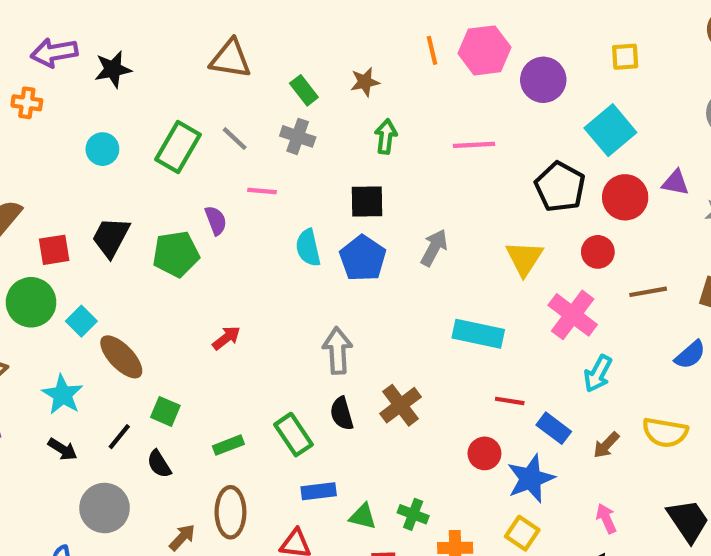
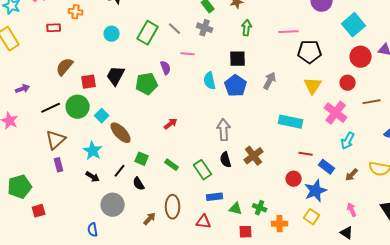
black pentagon: (560, 187) -> (310, 52), moved, turned -30
green rectangle: (228, 445) -> (172, 165), moved, turned 56

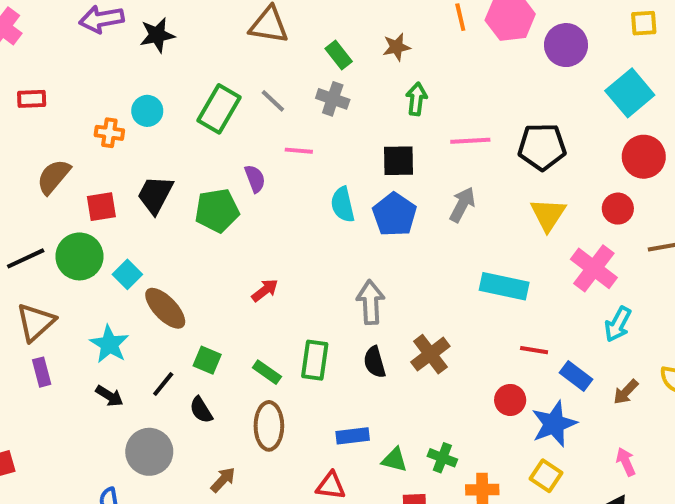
orange cross: (76, 12) -> (109, 133), moved
pink line: (289, 32) -> (470, 141), moved
green rectangle: (203, 170) -> (315, 360), moved, turned 42
brown ellipse: (173, 207) -> (269, 426), moved

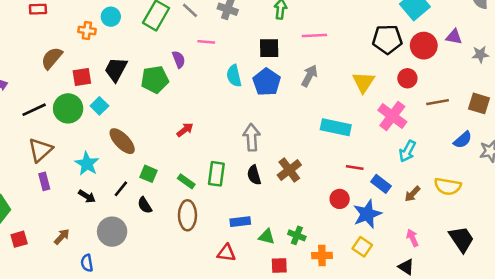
black pentagon: (542, 147) -> (387, 39), moved
cyan square: (127, 274) -> (99, 106), moved
brown arrow: (223, 480) -> (62, 237), moved

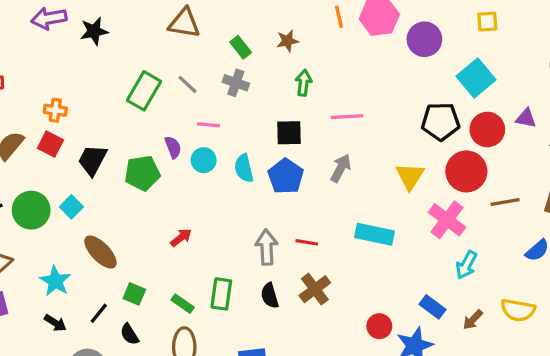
cyan circle: (111, 17) -> (204, 160), moved
red square: (82, 77) -> (50, 144), moved, turned 36
red circle: (407, 78) -> (466, 171), size x1.6
red line: (355, 168) -> (307, 242), moved

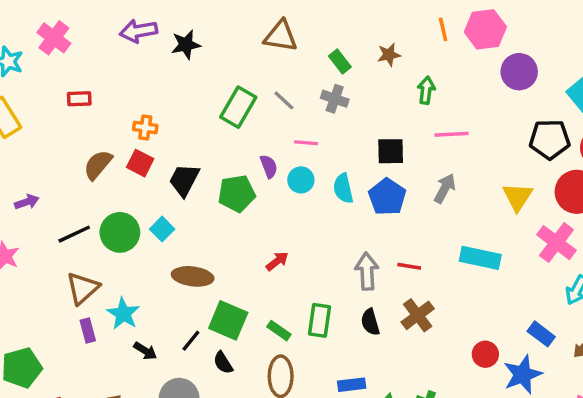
purple circle: (424, 39) -> (519, 72), moved
green arrow: (304, 83) -> (426, 90), moved
brown ellipse: (100, 252) -> (193, 276), turned -39
cyan star: (55, 281) -> (123, 314), moved
green square: (134, 294) -> (228, 320), size x1.6

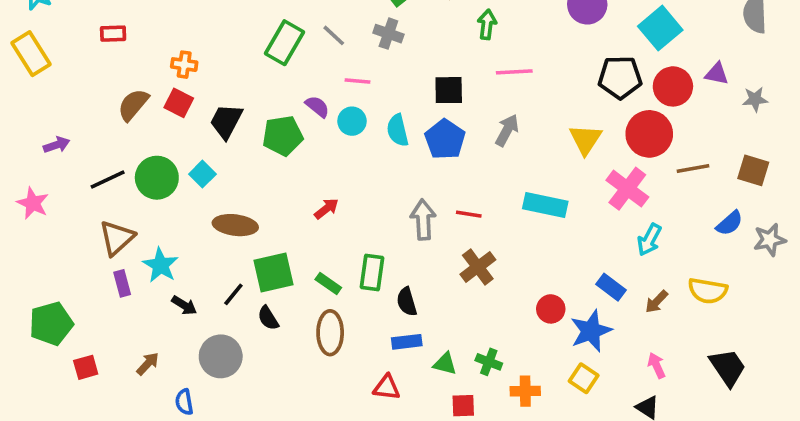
purple semicircle: (269, 166) -> (317, 107), turned -30
green square: (228, 320) -> (274, 272), turned -36
black semicircle: (370, 322) -> (407, 302), moved

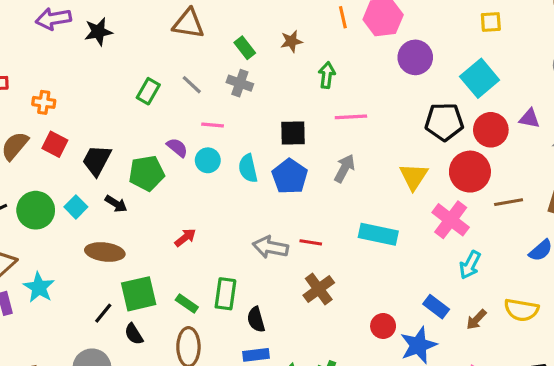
green rectangle: (285, 43) -> (148, 91), size x0.7
orange cross: (184, 65) -> (44, 102), moved
gray arrow: (423, 220) -> (270, 247), turned -76
black arrow: (184, 305) -> (116, 204), moved

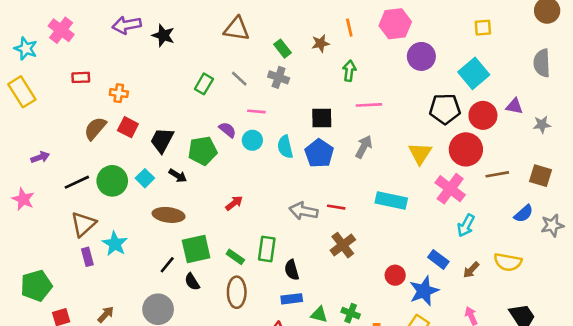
orange line: (343, 17) -> (349, 28), moved
black star: (98, 32) -> (163, 35), turned 30

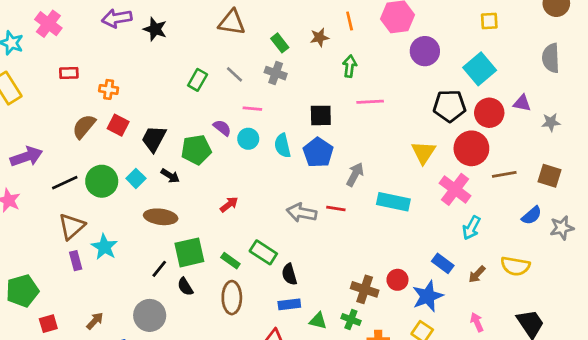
gray arrow: (364, 147) -> (355, 174), moved
purple arrow: (40, 157) -> (26, 157), size x1.6
brown cross: (343, 245) -> (365, 289), moved, turned -35
green rectangle: (267, 249) -> (263, 252), turned -65

